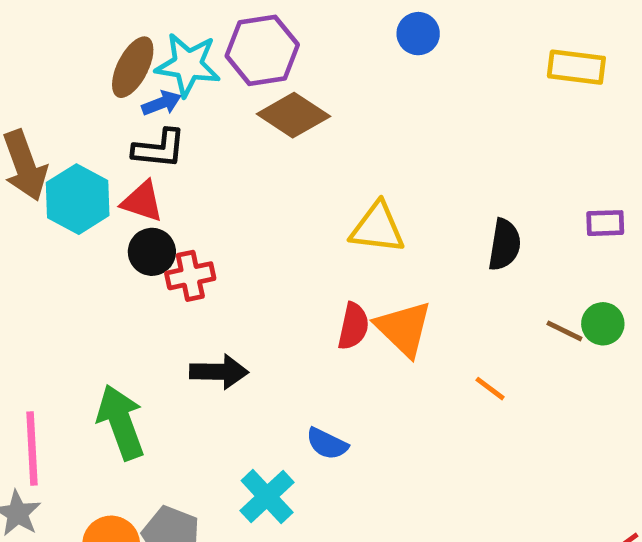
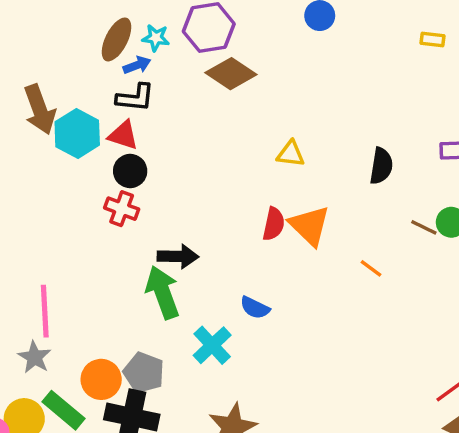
cyan star: (188, 65) -> (156, 38), size x0.6
yellow rectangle: (576, 67) -> (432, 39), size x0.6
yellow triangle: (377, 228) -> (291, 154), size x0.7
red cross: (190, 276) -> (122, 209), moved, turned 32
green arrow: (121, 422) -> (163, 292), moved

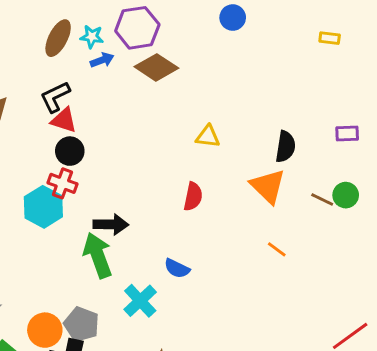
blue arrow: (137, 65) -> (102, 60), moved
black L-shape: (135, 98) -> (55, 97), moved, turned 148
cyan hexagon: (77, 133) -> (43, 207), moved
orange triangle: (309, 226) -> (268, 186), moved
orange line: (371, 268) -> (277, 249), moved

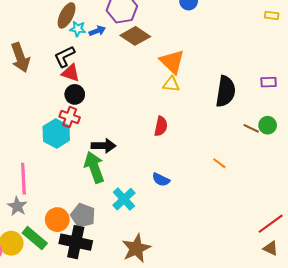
cyan star: (92, 37) -> (78, 29), moved
yellow rectangle: (330, 38) -> (272, 15), moved
black semicircle: (285, 147) -> (226, 91), size x1.4
orange triangle: (268, 186) -> (172, 62), moved
blue semicircle: (177, 268) -> (161, 180), moved

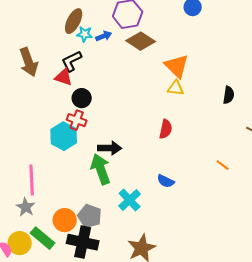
red triangle: (71, 73) -> (64, 77), moved
black semicircle: (226, 91) -> (229, 95), size x0.6

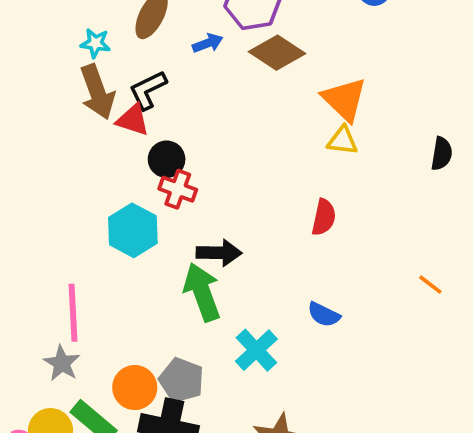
cyan star: (85, 34) -> (95, 43), moved
brown arrow: (29, 62) -> (97, 92), moved
red cross: (77, 120) -> (178, 189), moved

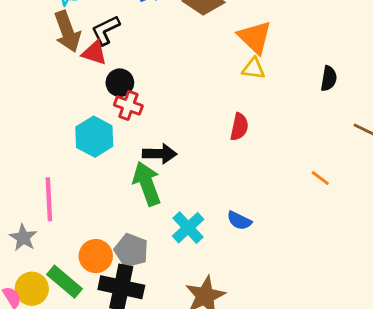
blue semicircle: (324, 315) -> (239, 221), moved
gray star: (62, 363) -> (23, 238), moved

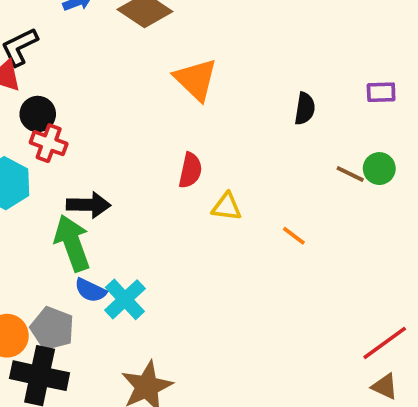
orange triangle: (255, 37) -> (196, 80), moved
yellow triangle: (253, 68) -> (227, 207), moved
blue semicircle: (239, 221) -> (90, 290), moved

